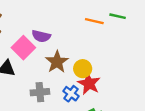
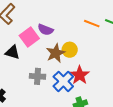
yellow circle: (83, 69) -> (70, 50), moved
blue cross: (71, 94) -> (63, 81), size x1.5

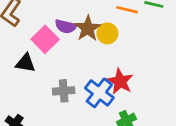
yellow circle: (70, 50) -> (107, 33), moved
brown star: (56, 53) -> (88, 28), moved

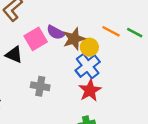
blue cross: (99, 93) -> (88, 66), moved

